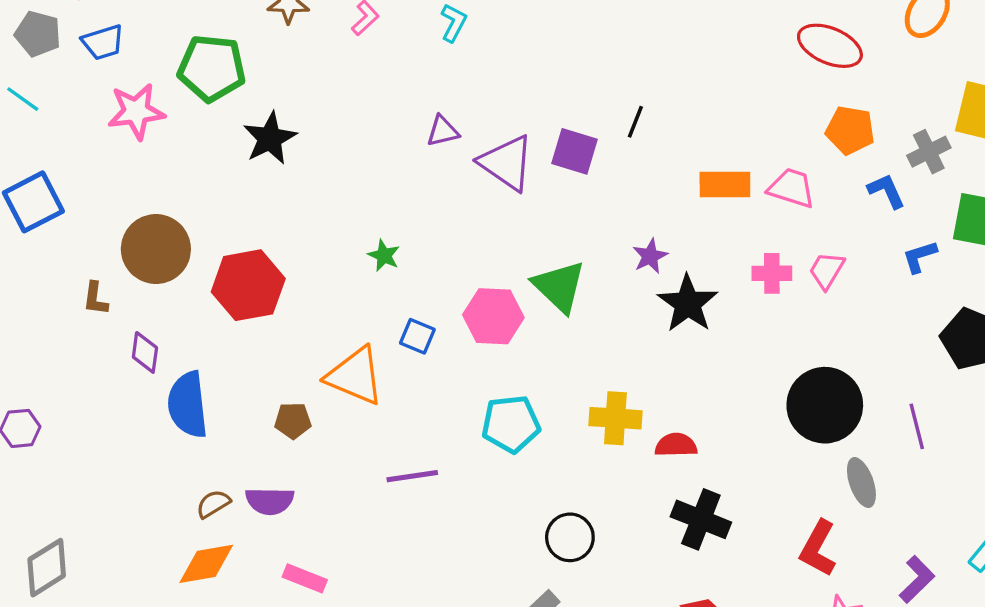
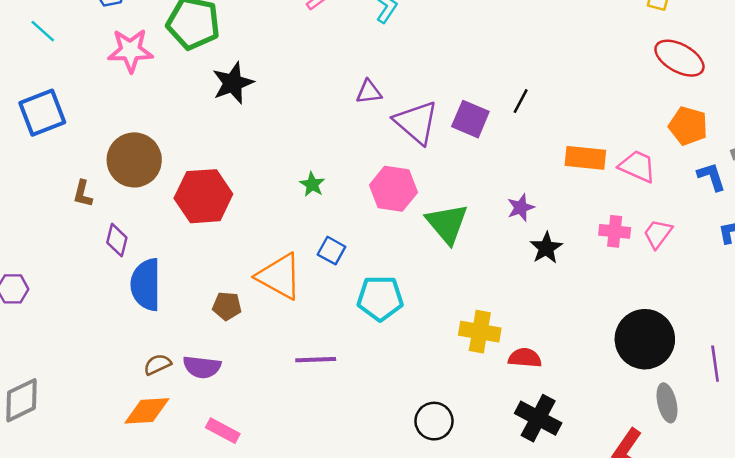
black star: (688, 303) -> (546, 248), size x0.7
pink hexagon: (493, 316) -> (393, 189), moved
cyan pentagon: (511, 424) -> (380, 298), moved

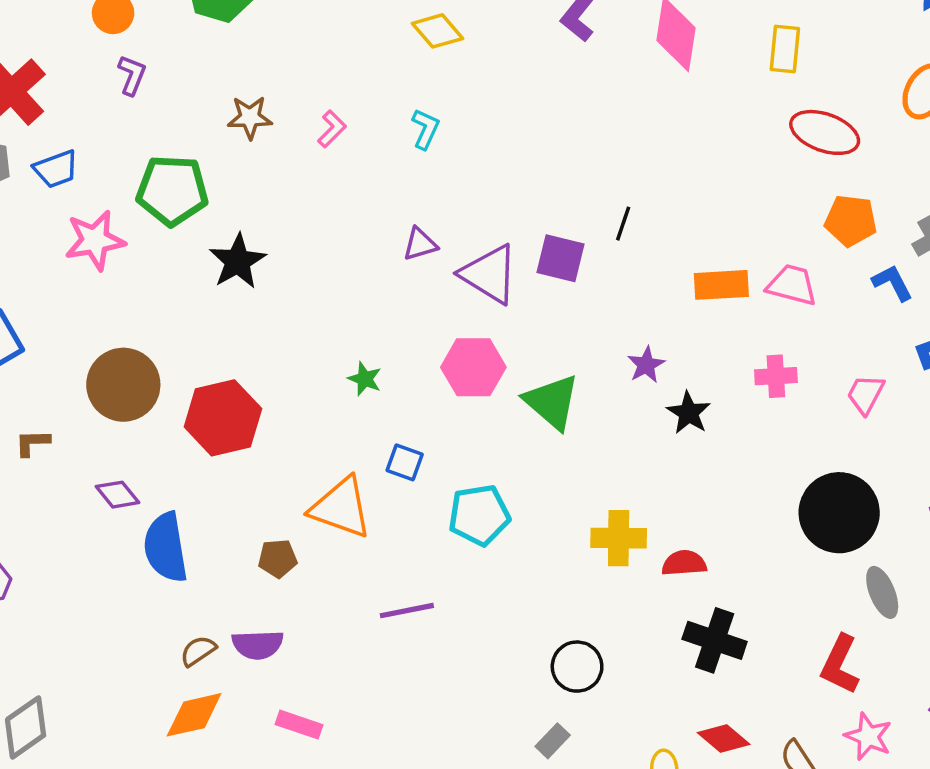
brown L-shape: (83, 194) -> (32, 443), moved, turned 84
pink trapezoid: (658, 234) -> (866, 394), moved
purple diamond: (117, 240) -> (117, 495), turned -44

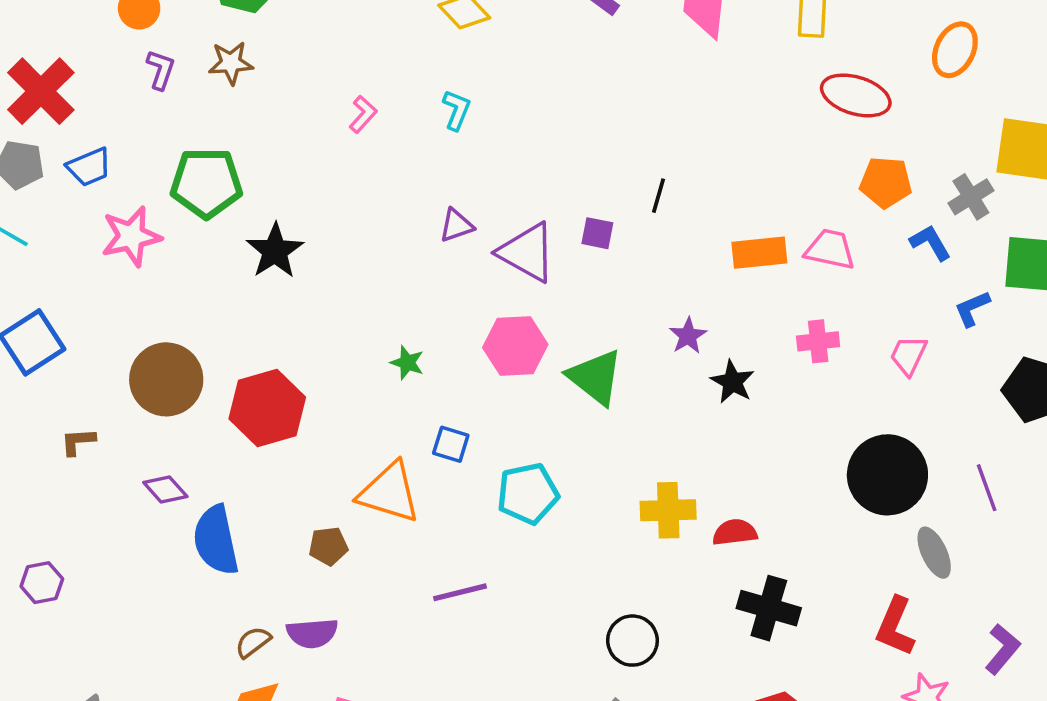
brown star: (250, 117) -> (231, 63), moved
purple square: (560, 258) -> (597, 233), size x0.7

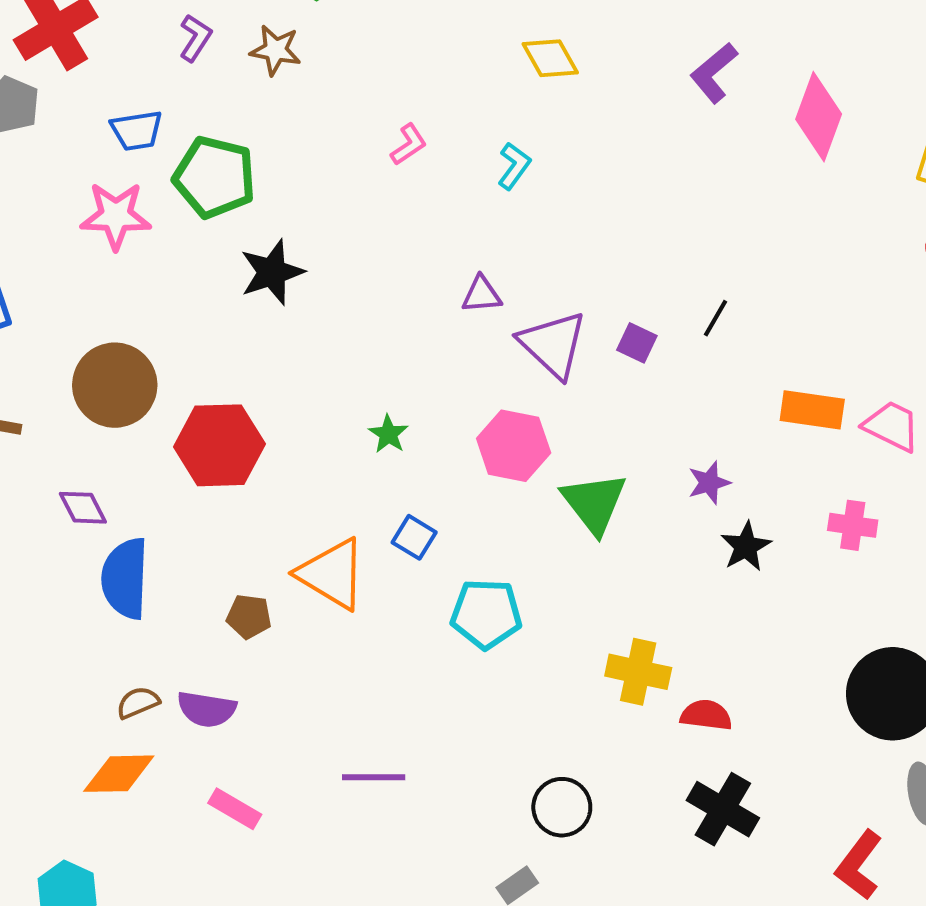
blue trapezoid: (89, 167) -> (137, 131), moved
purple line: (460, 592) -> (374, 777), moved

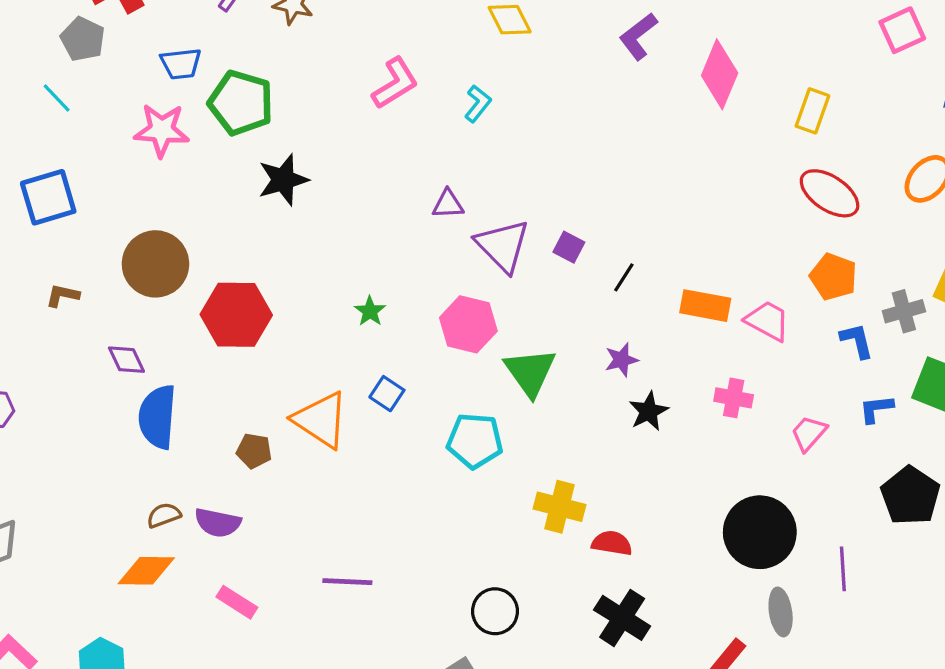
pink L-shape: (409, 144) -> (395, 83), size x1.6
black line: (716, 318) -> (624, 277), moved
cyan pentagon: (486, 614) -> (475, 441), moved

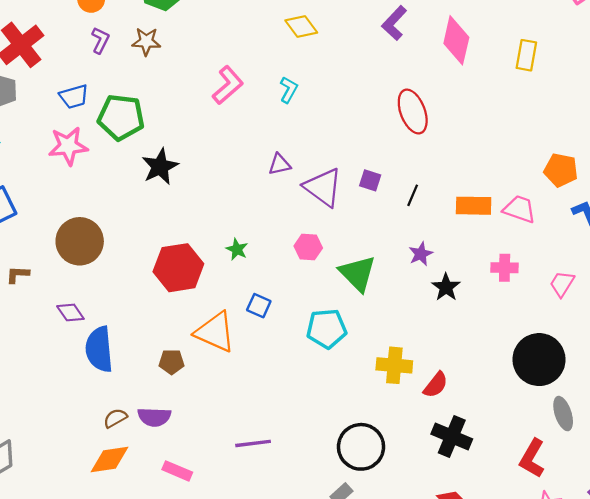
red ellipse: (830, 193) -> (413, 112), moved, turned 45
red hexagon: (236, 315) -> (178, 268), moved
pink hexagon: (468, 324) -> (308, 247), size x0.7
red semicircle: (612, 543) -> (436, 385), turned 128
black circle: (495, 611) -> (361, 447), size x1.4

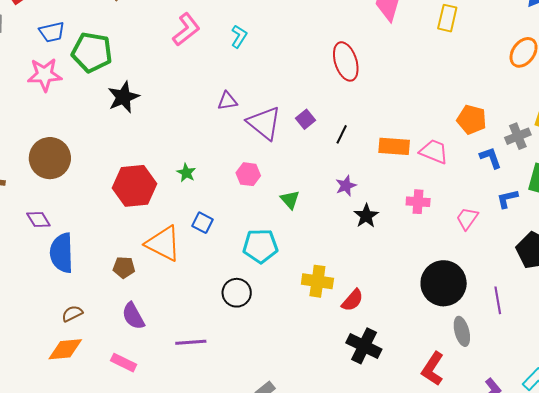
purple square: (370, 180) -> (305, 119), turned 30
green triangle: (358, 273) -> (290, 200), size x0.6
purple semicircle: (154, 417) -> (133, 316), moved, turned 56
black circle: (361, 447) -> (237, 293), moved, size x0.7

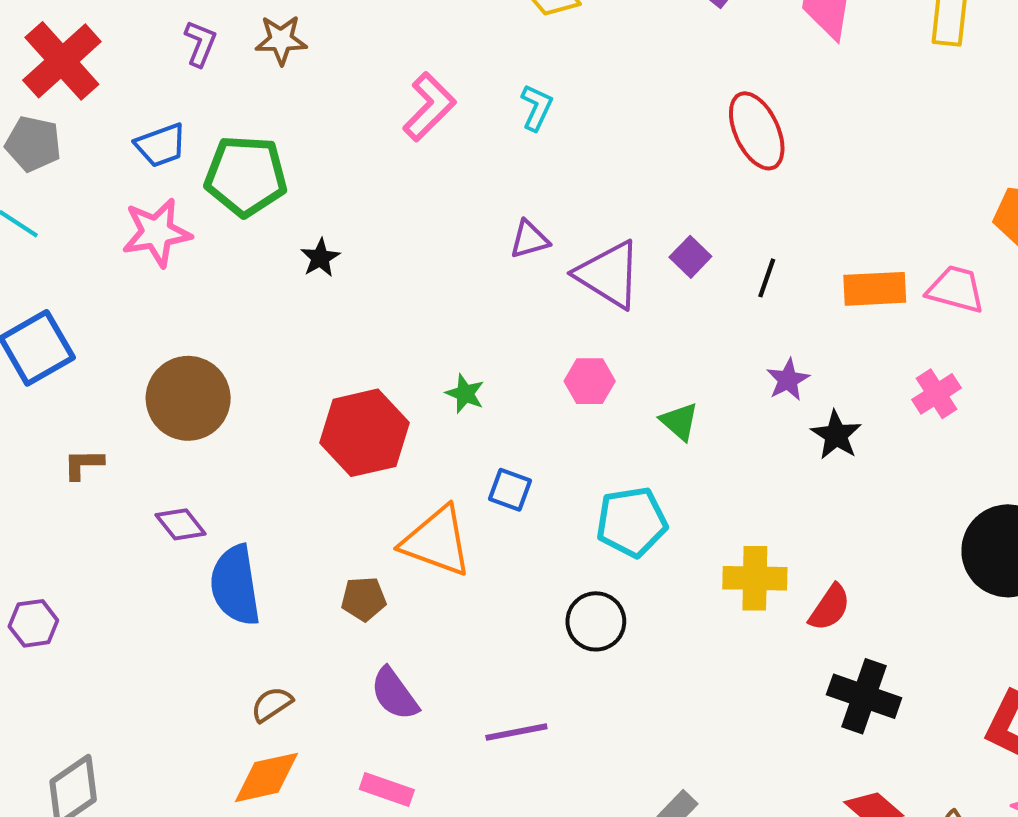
black star: (123, 97) -> (320, 258), size x0.6
pink cross: (418, 202) -> (937, 394), turned -30

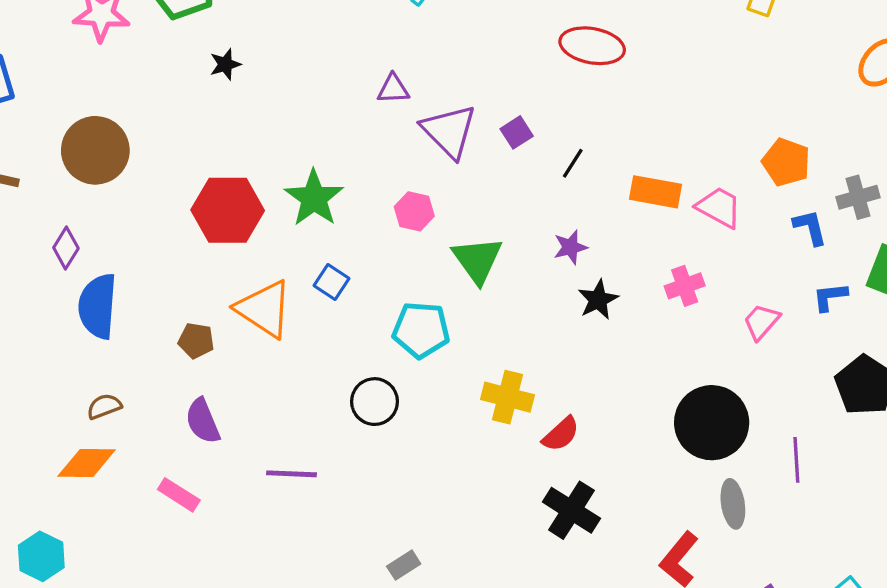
red ellipse: (757, 131) -> (592, 46), turned -68
green star: (465, 394) -> (314, 198), size x1.8
green triangle: (679, 421) -> (477, 260), size x1.6
purple diamond: (181, 524) -> (66, 248), turned 57

